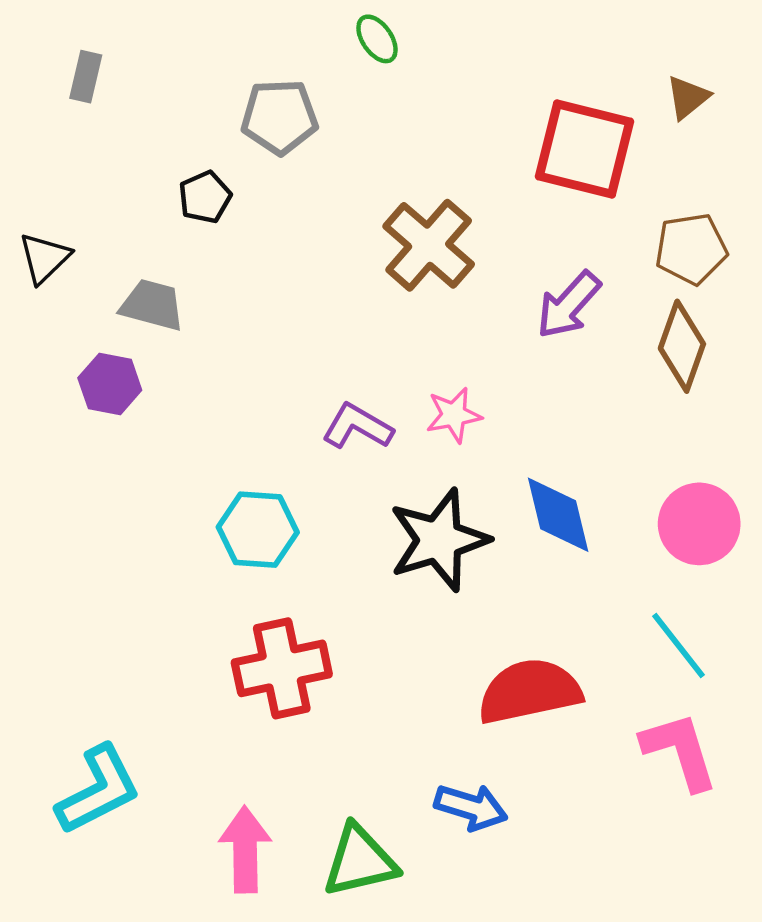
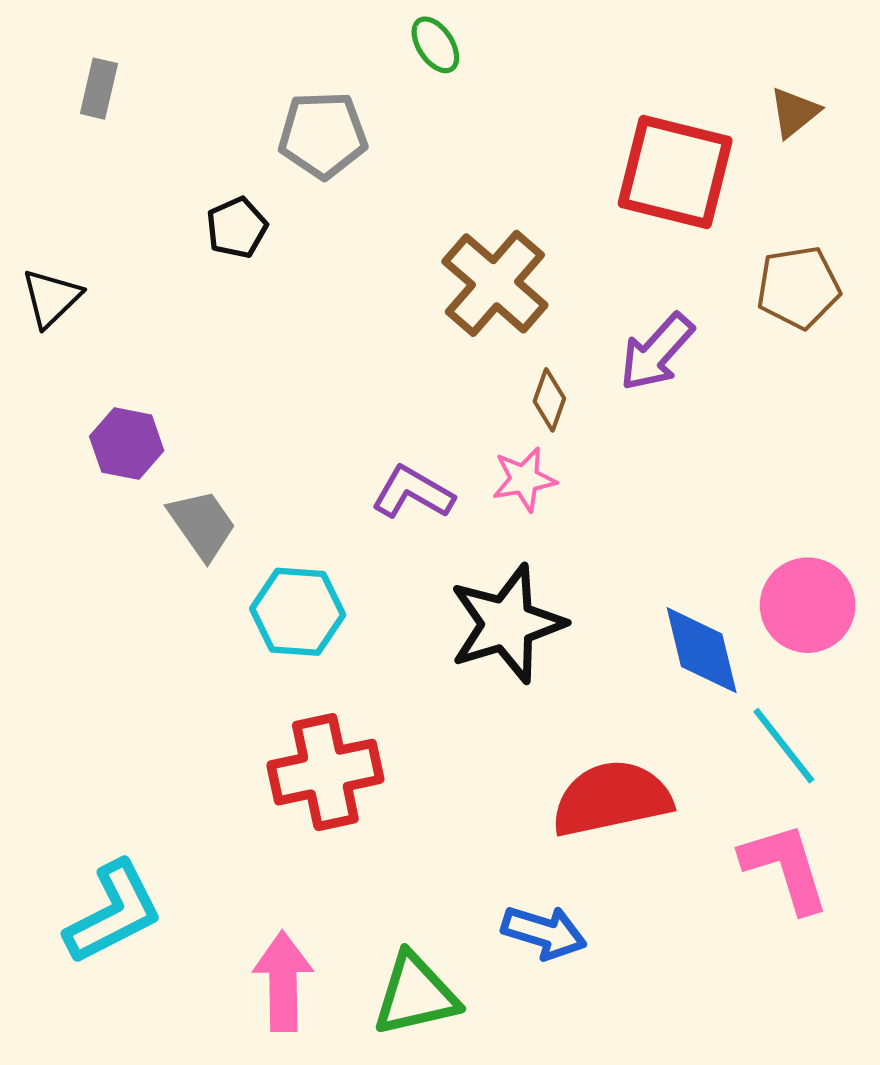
gray trapezoid: (152, 305) -> (202, 524), moved, turned 40
brown diamond: (682, 346) -> (549, 400), moved, size x0.6
blue diamond: (558, 515) -> (702, 650), moved

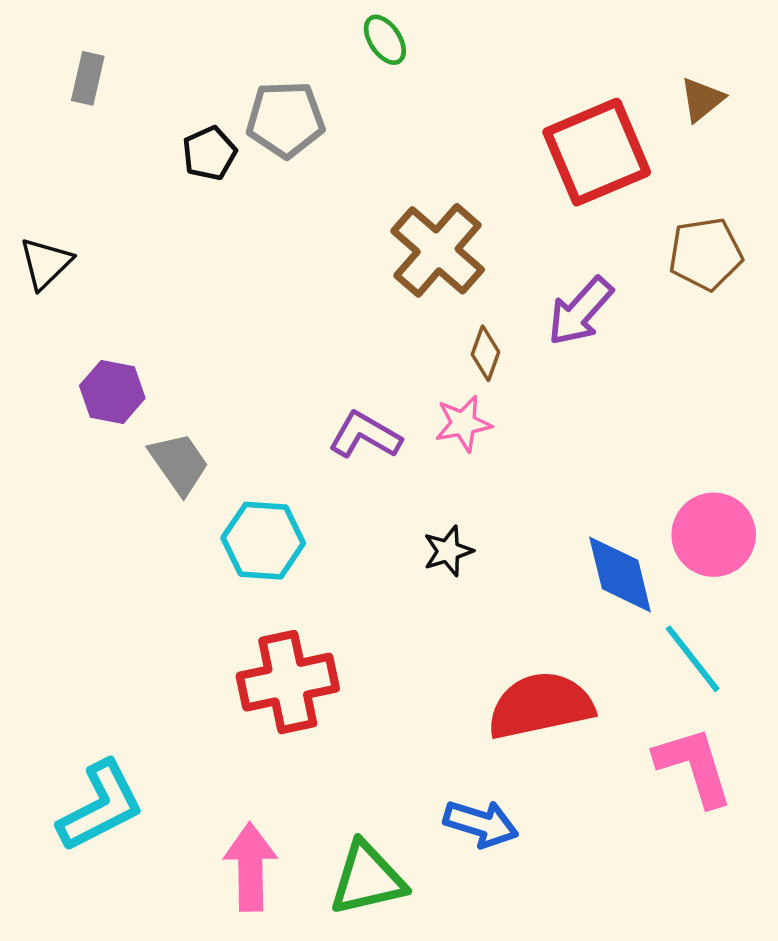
red square: (675, 172) -> (597, 152), turned -37
black pentagon: (237, 228) -> (209, 153), moved
black star: (507, 624) -> (448, 551), size x0.5

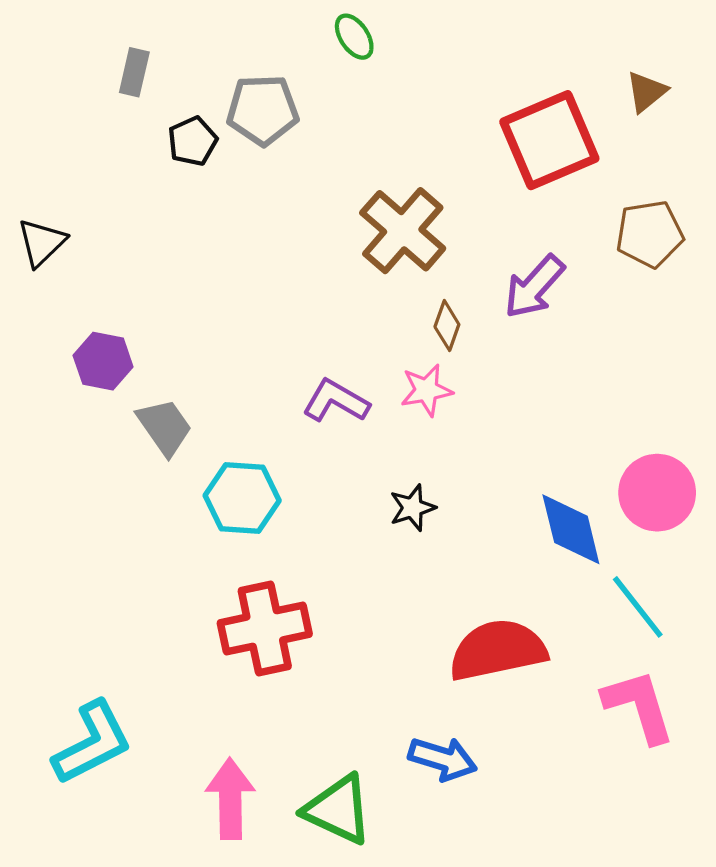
gray rectangle: (88, 78) -> (134, 72), moved
green triangle: (367, 879) -> (338, 810), turned 38

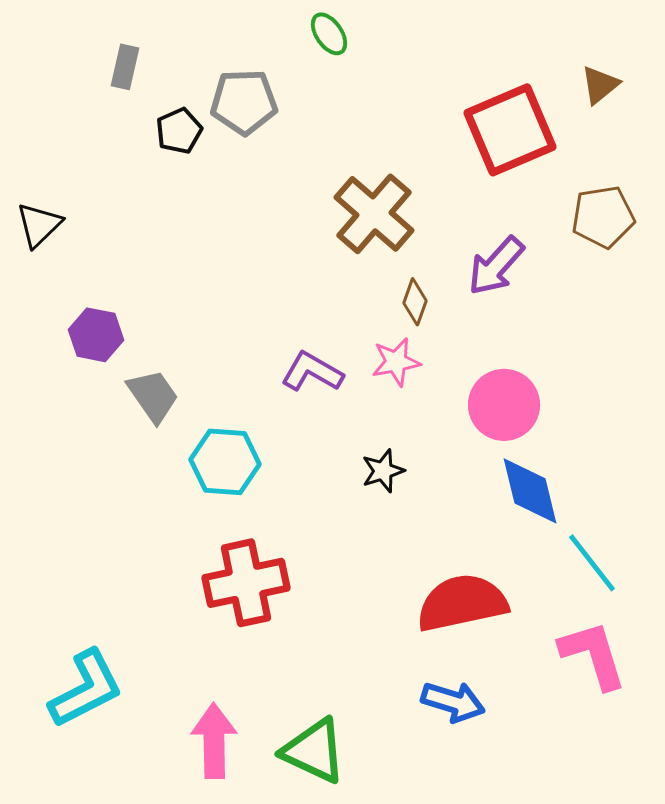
pink circle: (657, 493) -> (504, 405), moved
blue arrow: (443, 759) -> (453, 702), moved

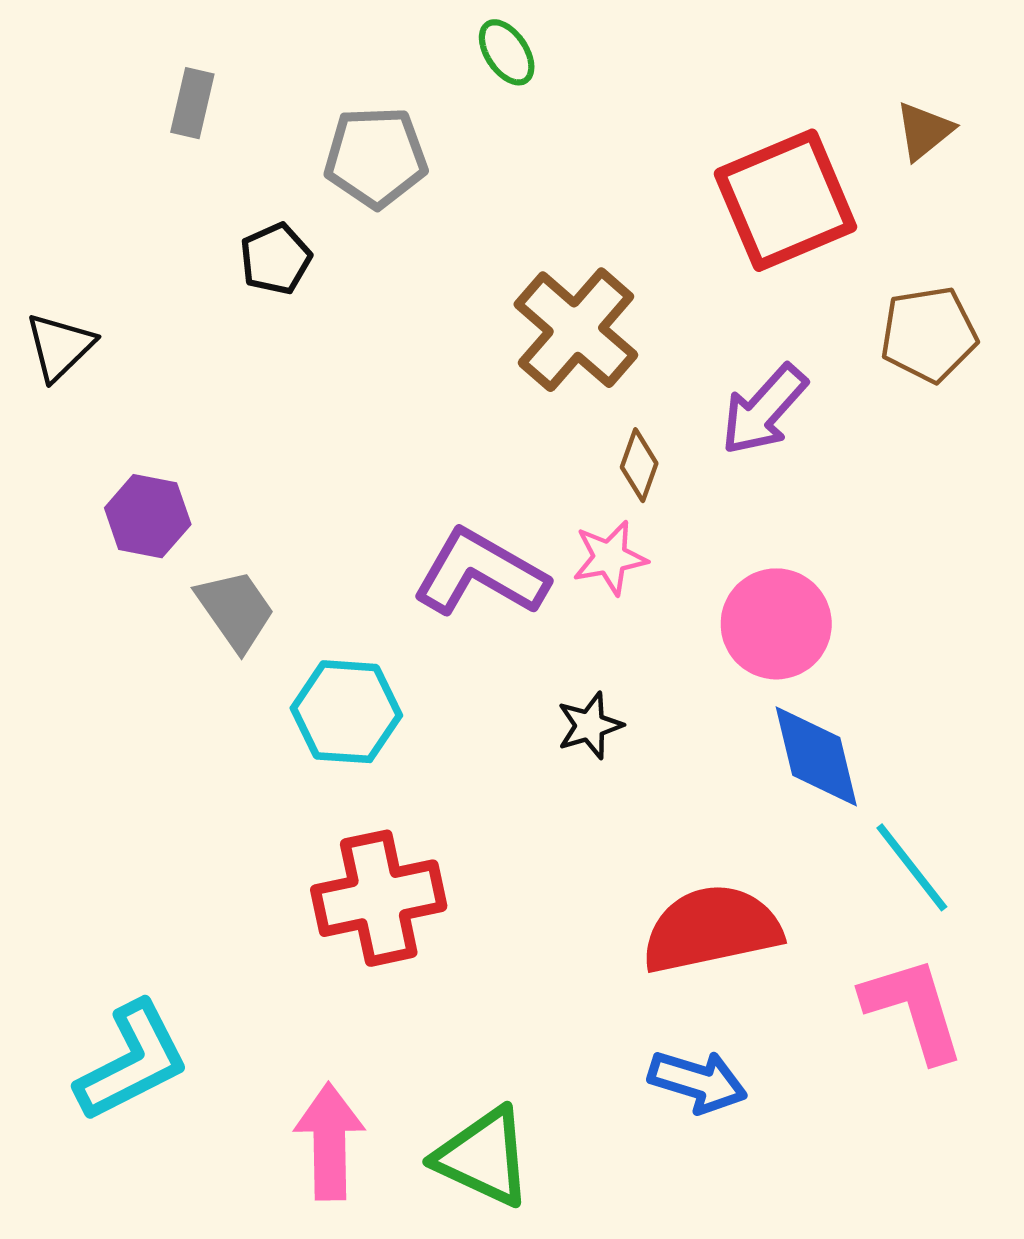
black pentagon: (179, 131) -> (276, 259), moved
purple L-shape: (312, 372) -> (480, 573), size x1.4

